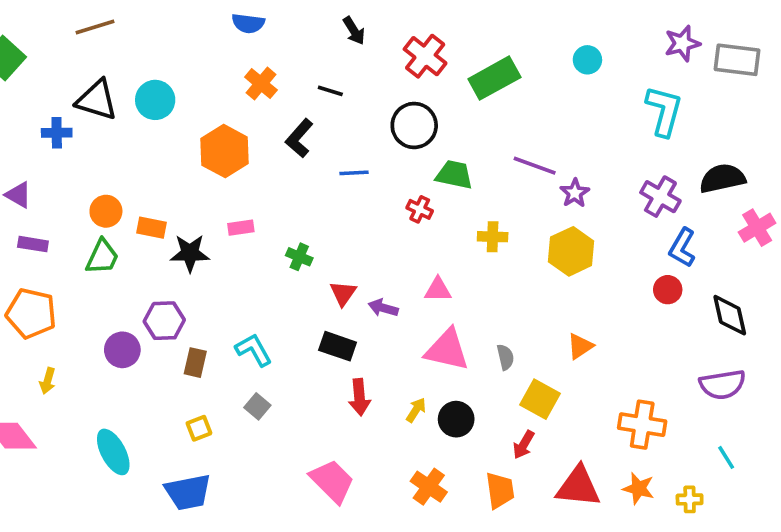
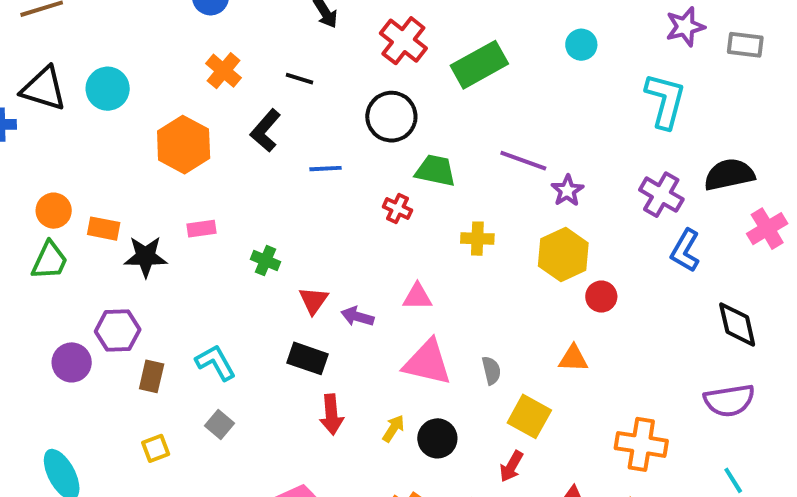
gray rectangle: (737, 60) -> (745, 45), size x0.7
red circle: (668, 290) -> (601, 297), moved
orange triangle: (580, 346) -> (573, 358), turned 36

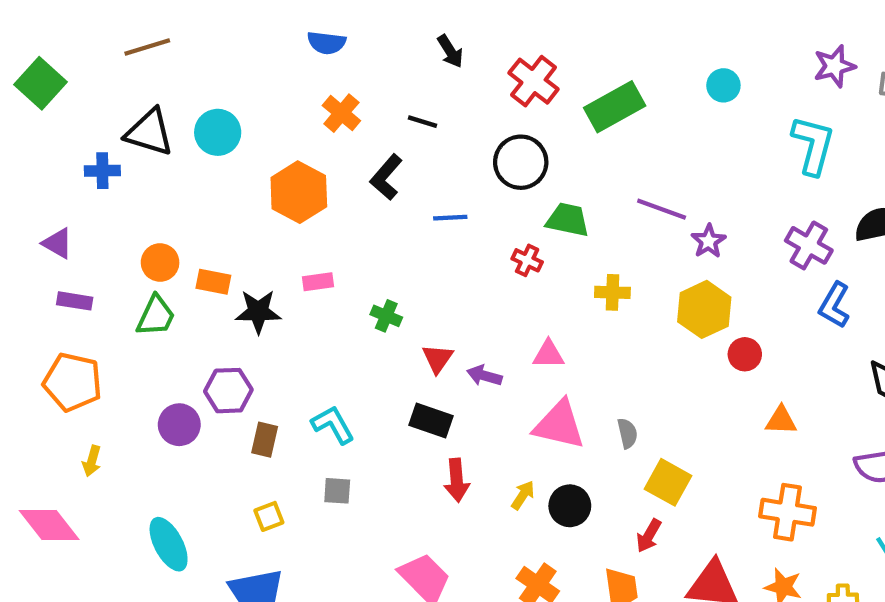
orange triangle: (573, 358) -> (781, 420), moved
gray square: (220, 424) -> (337, 491), turned -36

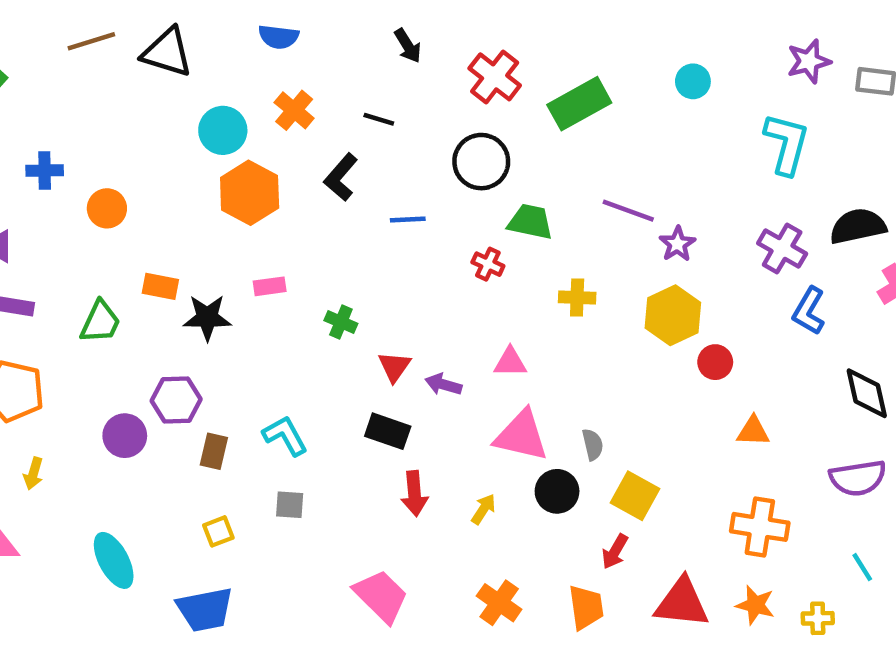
black triangle: (149, 132) -> (167, 52), moved
cyan circle: (218, 132) -> (223, 130), moved
orange circle: (160, 263) -> (107, 208), moved
black circle: (570, 506) -> (557, 491), moved

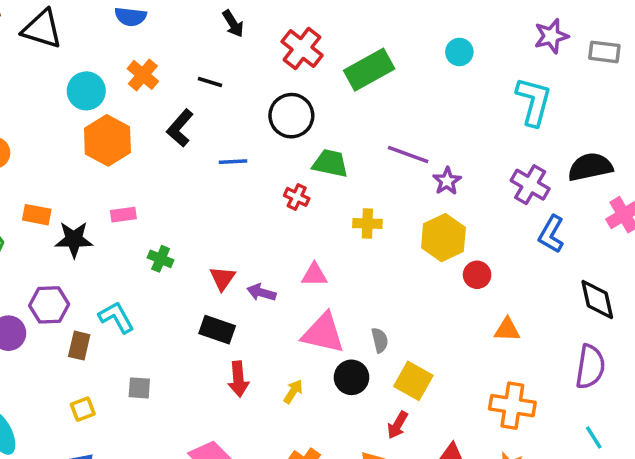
green cross: (341, 322) -> (161, 259), moved
cyan L-shape: (285, 436) -> (116, 317), moved
purple semicircle: (858, 478) -> (590, 367), turned -72

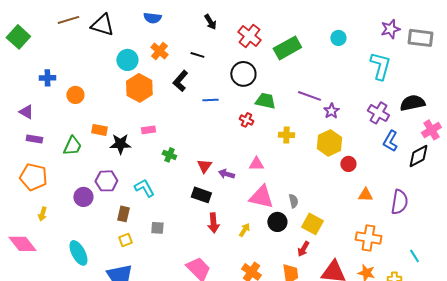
gray rectangle: (604, 52) -> (420, 38), size x1.4
black diamond: (597, 300) -> (418, 156), moved, turned 75
brown rectangle: (79, 346) -> (123, 214), moved
purple semicircle: (590, 367) -> (399, 202), moved

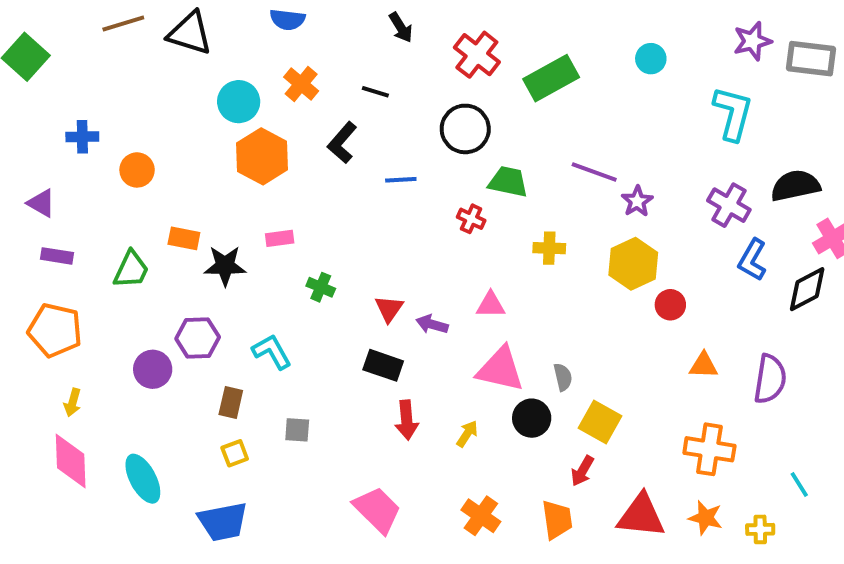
pink diamond: (22, 244) -> (71, 461), moved, turned 36

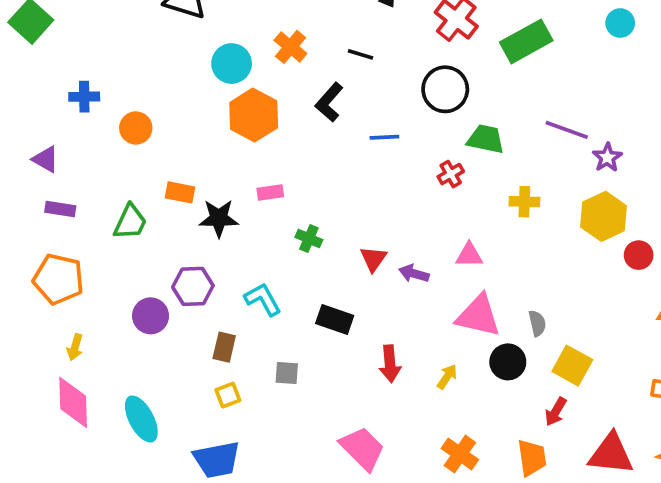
red cross: (471, 219) -> (451, 174), turned 35
black rectangle: (383, 365) -> (335, 320), moved

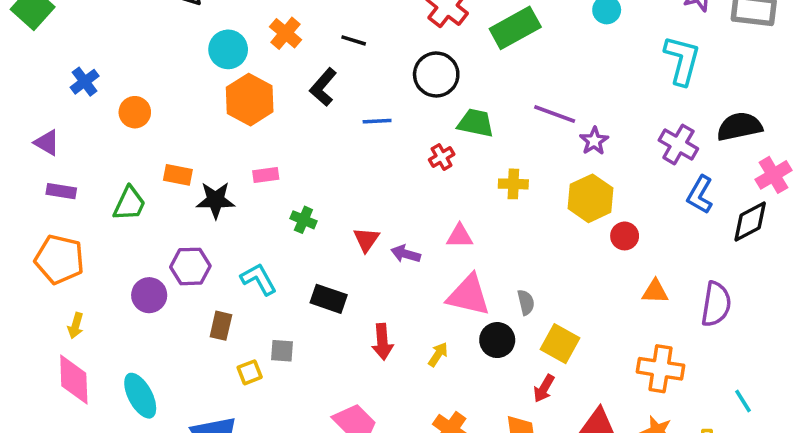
blue cross: (84, 97) -> (85, 82), turned -36
yellow square: (228, 395) -> (250, 372), moved

